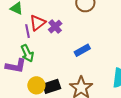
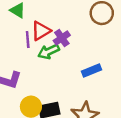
green arrow: (27, 53) -> (49, 52), moved, turned 84

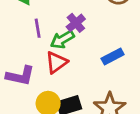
red triangle: (41, 31) -> (56, 62), moved

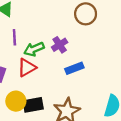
purple cross: (76, 23) -> (60, 45), moved

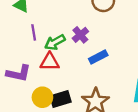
red triangle: (27, 68) -> (50, 62), turned 36

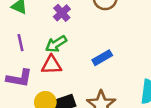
purple line: (34, 32) -> (21, 43), moved
purple cross: (80, 35) -> (62, 13), moved

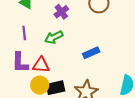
red triangle: (51, 65) -> (41, 65), moved
purple L-shape: (19, 78) -> (20, 63), turned 75

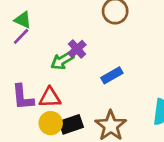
purple cross: (61, 12) -> (77, 49), moved
purple line: (24, 33) -> (21, 36), moved, turned 56

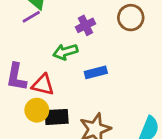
purple cross: (77, 49) -> (85, 25), moved
blue rectangle: (112, 75) -> (96, 72), moved

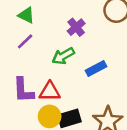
purple line: (31, 17) -> (25, 41), moved

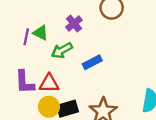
green triangle: (26, 15) -> (41, 33), moved
purple line: (25, 41) -> (26, 37), turned -35

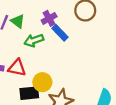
blue rectangle: (92, 62) -> (60, 33), moved, turned 63
yellow circle: (49, 107) -> (42, 82), moved

